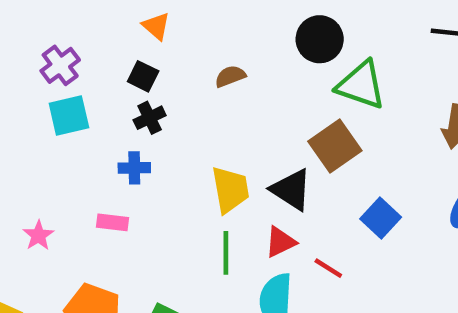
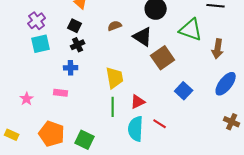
green triangle: (361, 85) -> (191, 30), moved
black triangle: (291, 190) -> (143, 37), moved
red line: (328, 268) -> (160, 124), moved

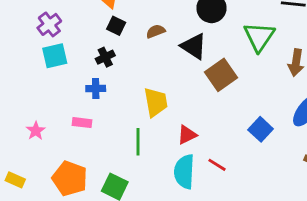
black square: (75, 26) -> (116, 26), moved
green triangle: (191, 30) -> (259, 37), turned 45
blue square: (184, 91) -> (261, 129), moved
green line: (113, 107) -> (138, 142), moved

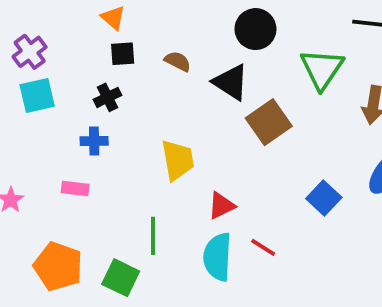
black square: (116, 26) -> (123, 54), turned -30
brown semicircle: (156, 31) -> (178, 61), turned 48
green line: (138, 142) -> (153, 236), moved

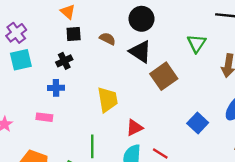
black circle: (255, 29) -> (142, 19), moved
green triangle: (322, 69) -> (197, 43), size x0.7

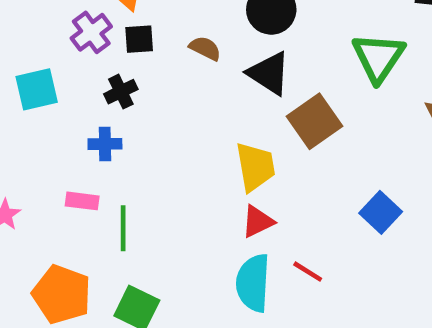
purple cross: (16, 33) -> (91, 32), moved
green triangle: (197, 43) -> (378, 57), size x1.4
yellow trapezoid: (108, 100) -> (255, 167), moved
green line: (92, 146) -> (123, 228), moved

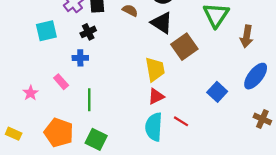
pink rectangle: (82, 201) -> (61, 82), moved, turned 42

